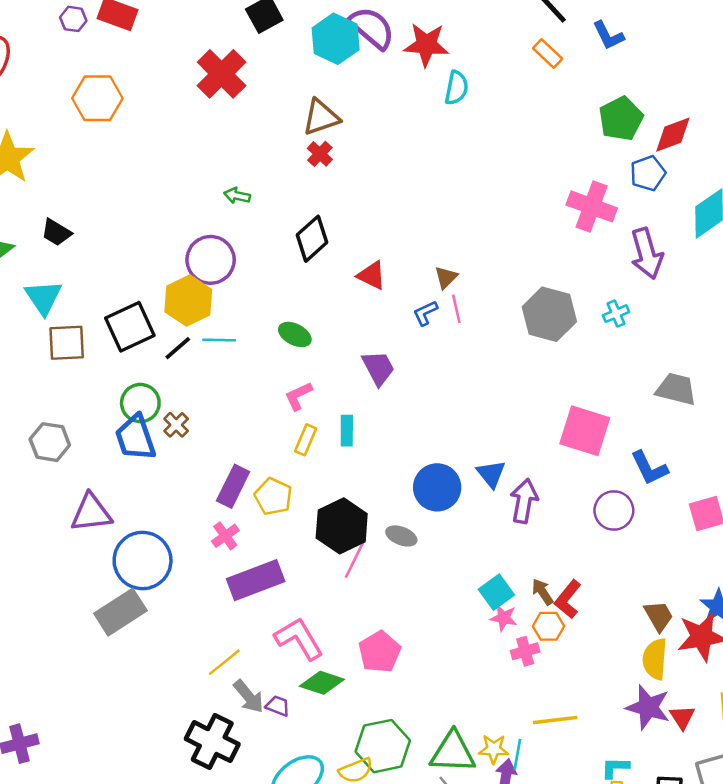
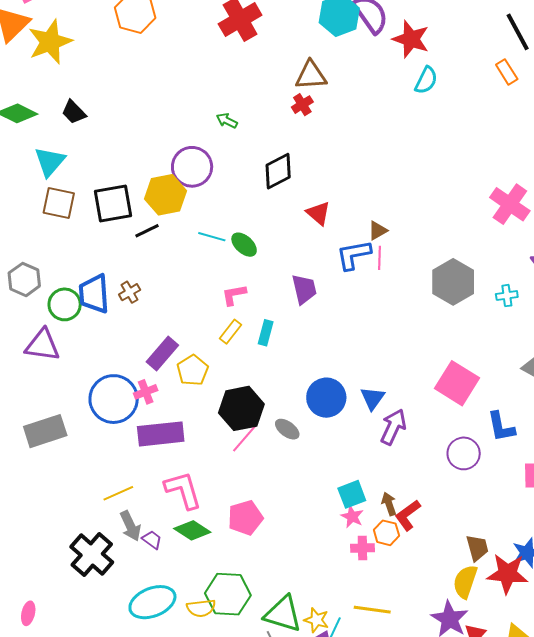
blue L-shape: (425, 313) -> (354, 255), size x1.6
cyan line: (219, 340) -> (212, 237), moved
green circle: (140, 403) -> (65, 304), moved
blue circle: (143, 560) -> (114, 399), moved

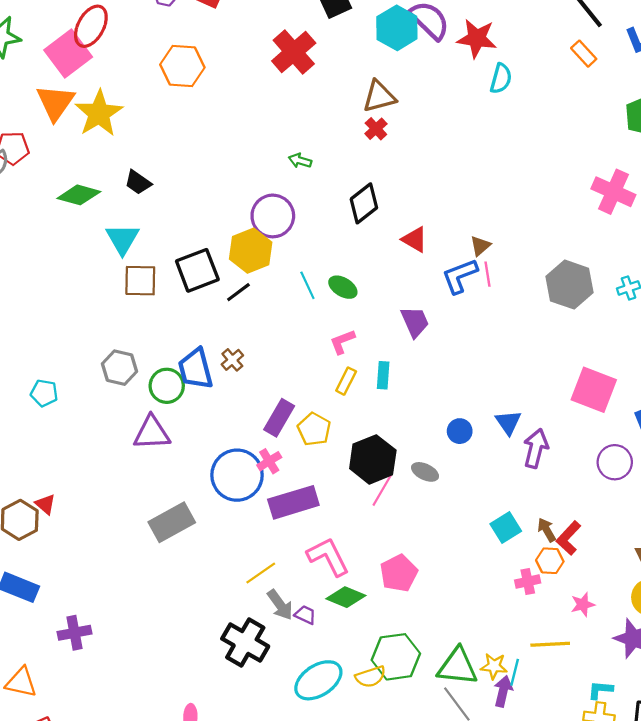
cyan line: (212, 237) -> (307, 285), turned 60
blue circle: (326, 398) -> (460, 431), size x0.6
pink star: (352, 517) -> (583, 604), moved, turned -30

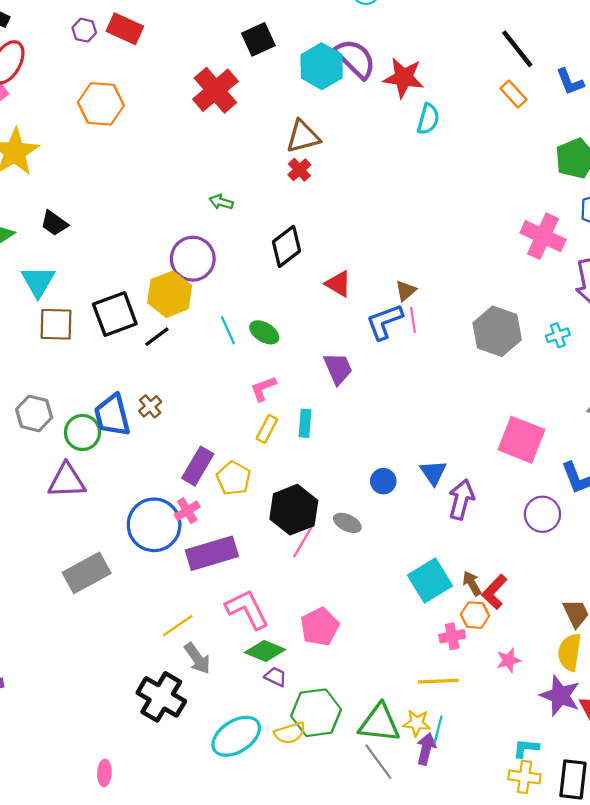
cyan square: (506, 527) -> (430, 580), size x1.4
purple trapezoid: (305, 615) -> (275, 677), moved
yellow line: (550, 644) -> (438, 681), moved

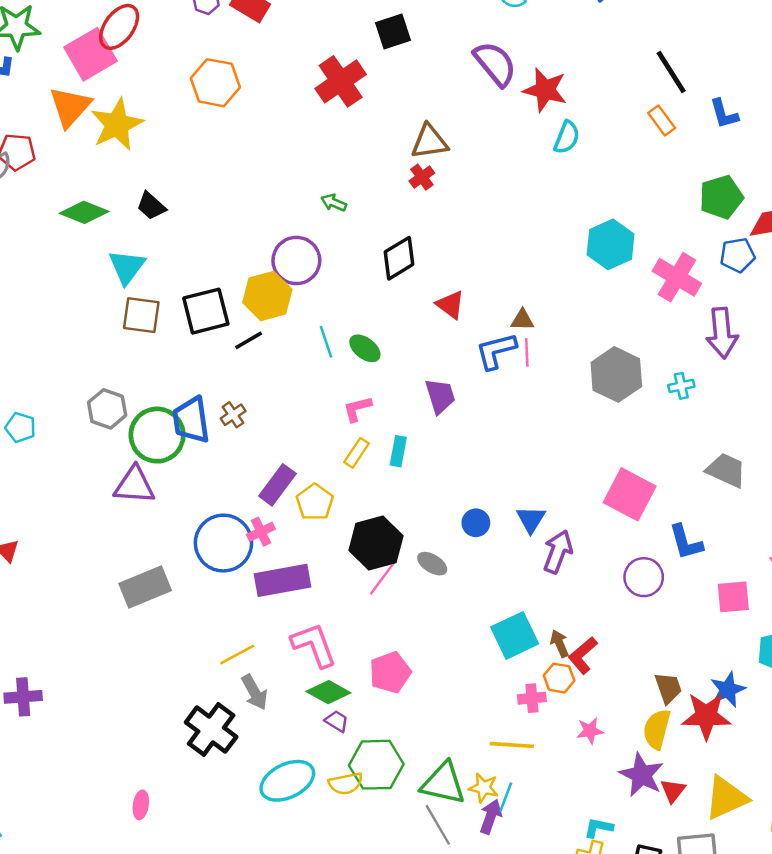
cyan hexagon: (322, 66) -> (611, 244), moved
brown triangle: (406, 291) -> (522, 320), turned 35
green circle: (82, 432) -> (157, 435), size x1.4

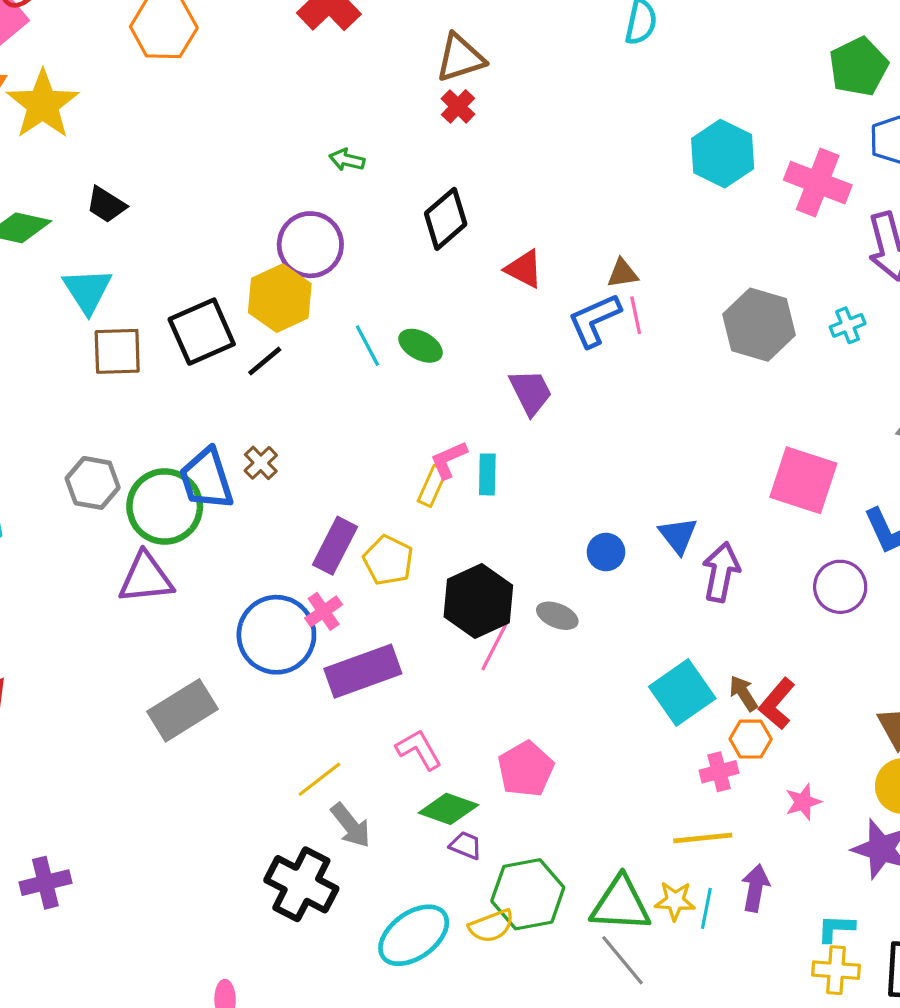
pink L-shape: (357, 409) -> (449, 460), moved
pink L-shape: (314, 645) -> (419, 750), size x0.7
purple arrow: (491, 817) -> (755, 888), moved

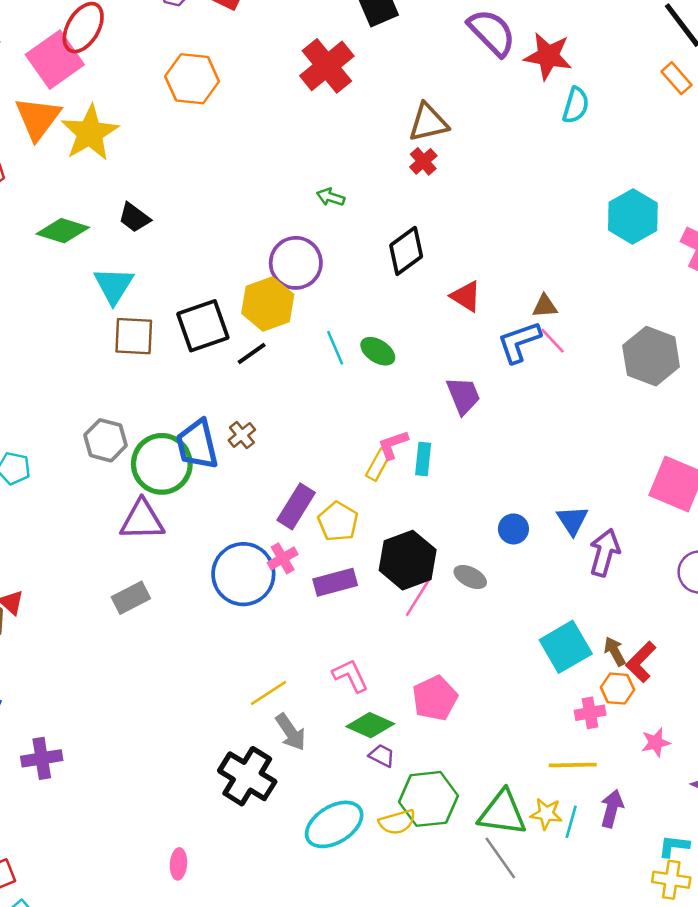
pink line: (636, 315) -> (553, 341), turned -36
purple rectangle: (363, 671) -> (335, 582), moved, size x0.7
gray rectangle: (183, 710) -> (131, 598), moved, size x0.7

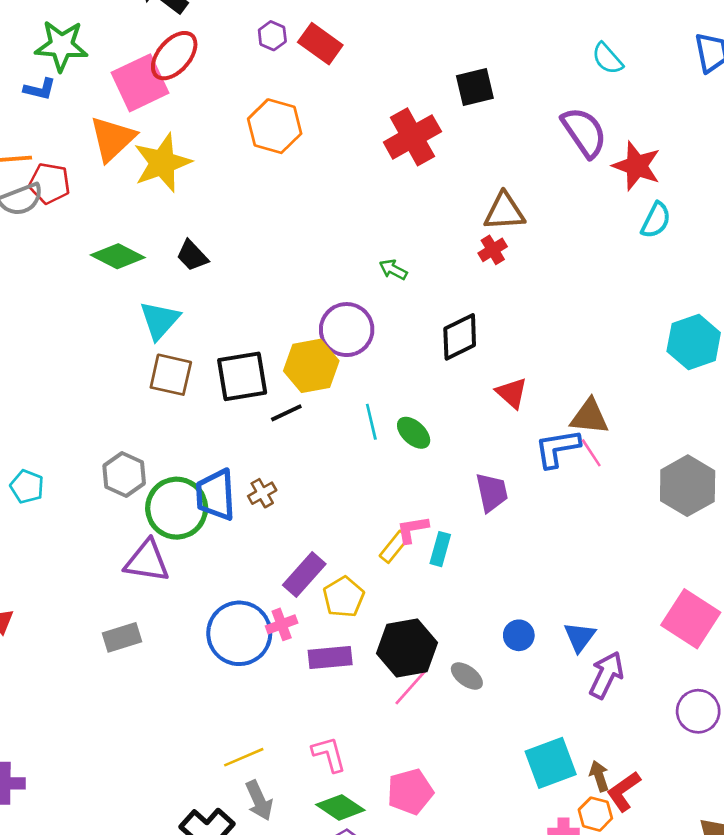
brown triangle: (545, 306) -> (589, 417), size x1.5

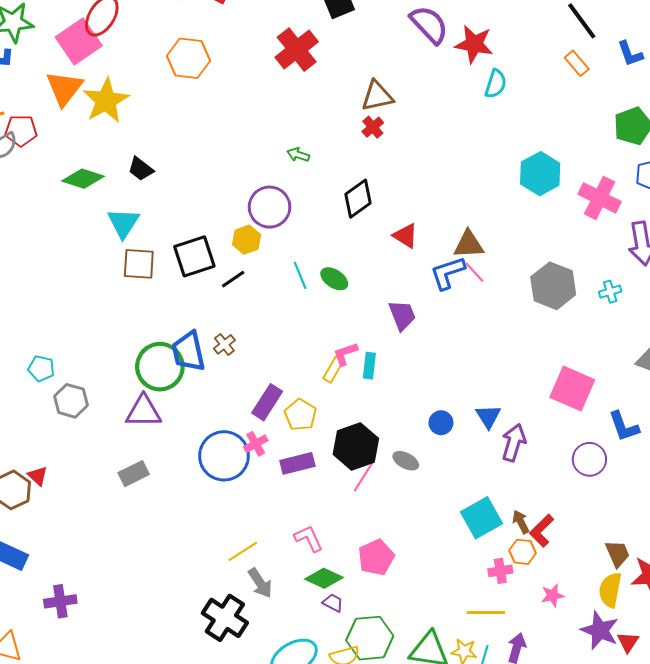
yellow hexagon: (311, 366) -> (247, 240), size x0.7
gray hexagon: (124, 475) -> (71, 401), moved

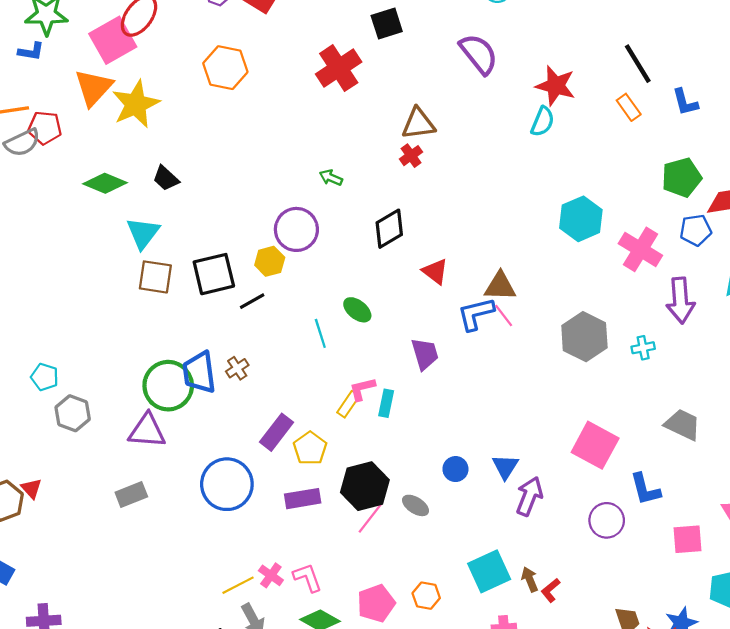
red star: (474, 44) -> (556, 86), moved
cyan line: (300, 275) -> (320, 333), moved
pink cross: (256, 444) -> (271, 575), moved, turned -30
red L-shape: (542, 531) -> (551, 590), size x0.7
orange hexagon: (523, 552) -> (426, 596), moved

